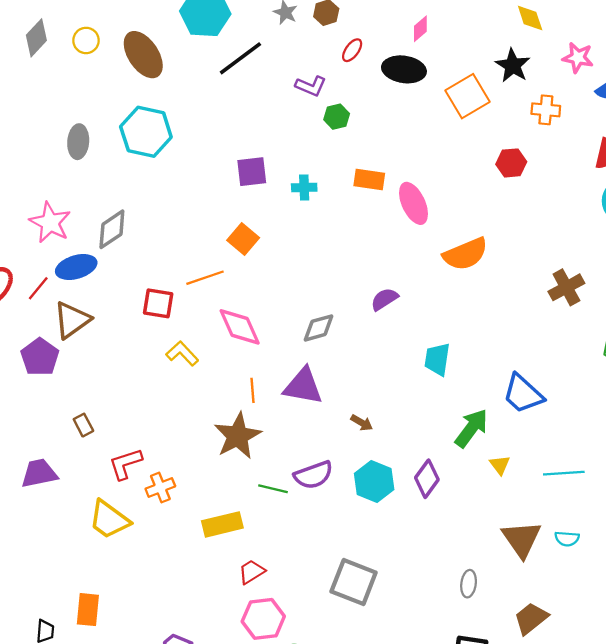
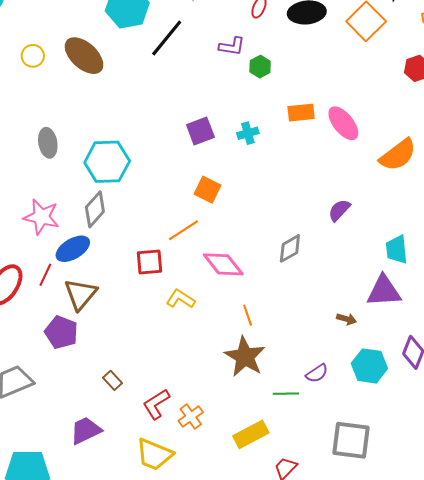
cyan hexagon: (146, 132) -> (107, 162), moved
purple triangle: (303, 386) -> (384, 291), moved
purple semicircle: (313, 475) -> (317, 373), size x0.7
gray square: (354, 582) -> (351, 440), moved

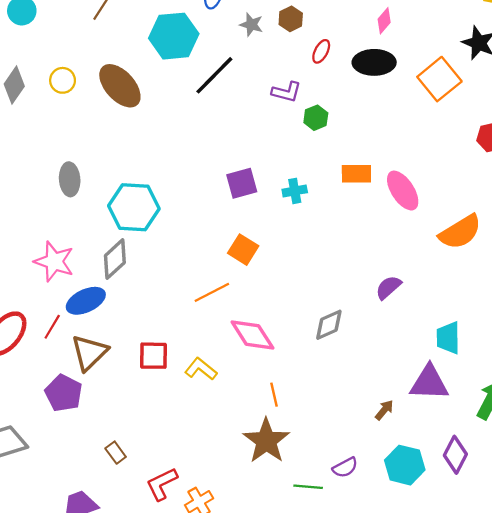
red square: (150, 262) -> (153, 356), moved
brown arrow: (346, 319) -> (384, 410), turned -72

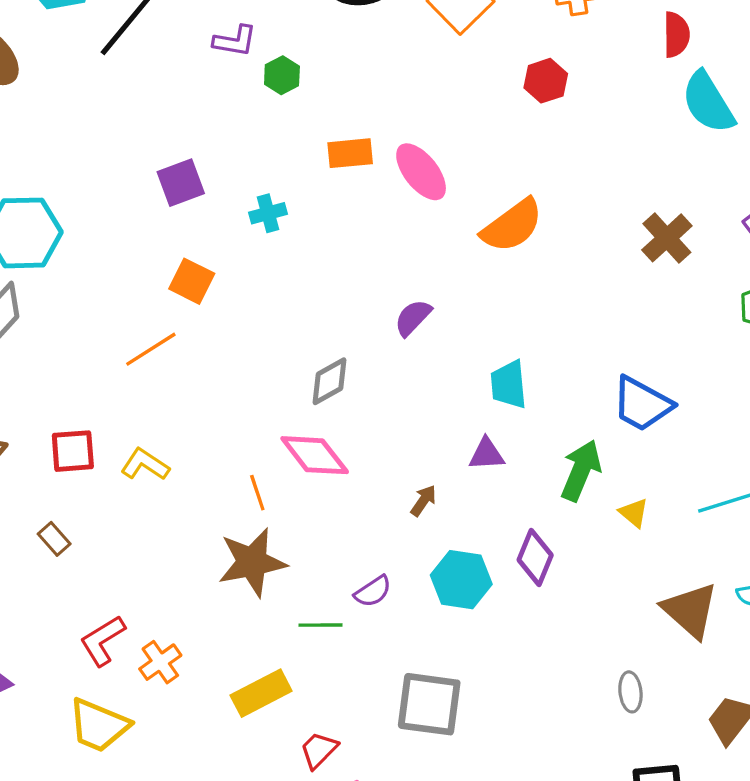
cyan cross: (295, 191) -> (268, 213), moved
pink diamond: (252, 335) -> (315, 455), moved
purple triangle: (429, 383) -> (487, 454), size x0.6
brown star: (266, 441) -> (252, 562), turned 30
brown rectangle: (116, 453) -> (54, 539), moved

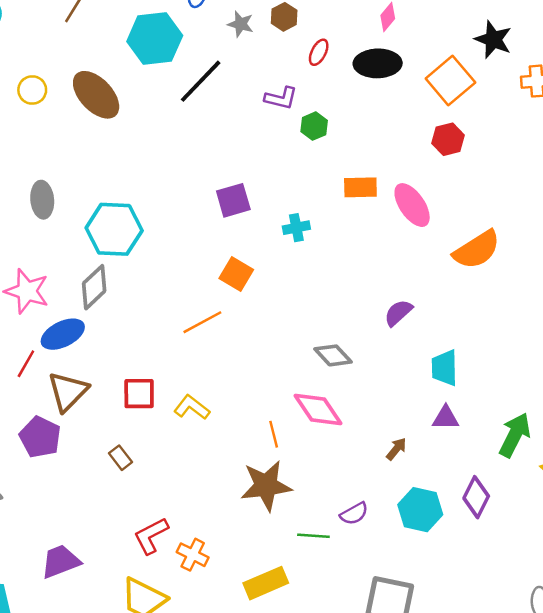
red hexagon: (546, 81) -> (448, 139), moved
gray diamond: (329, 381) -> (333, 355), turned 72
cyan trapezoid: (509, 385) -> (444, 368), moved
orange cross: (160, 662) -> (193, 555), turned -32

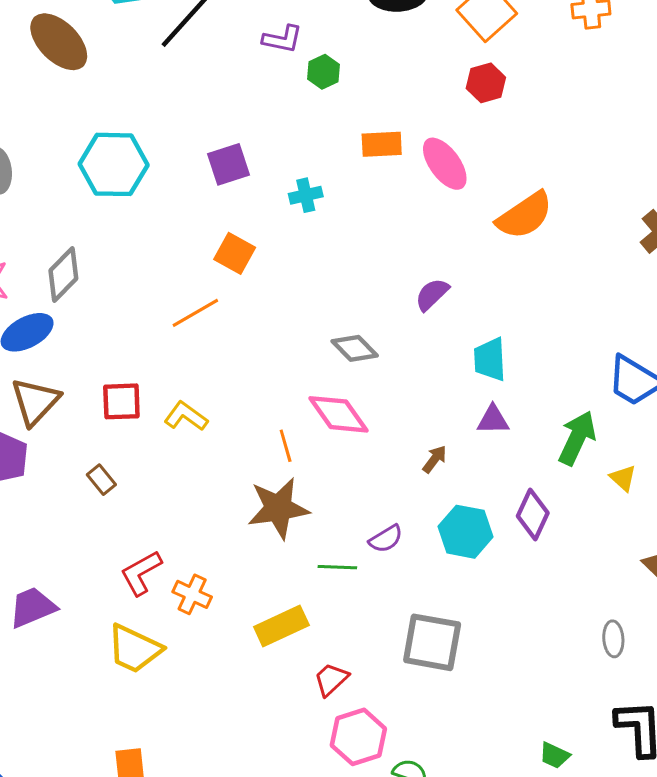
cyan hexagon: (114, 229) -> (114, 164), moved

